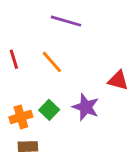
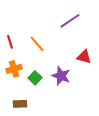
purple line: (66, 21) -> (70, 21), moved, turned -50
orange cross: (21, 117) -> (14, 69), moved

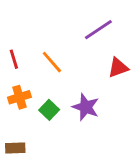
red triangle: (84, 57) -> (118, 68), moved, turned -35
brown rectangle: (20, 104) -> (15, 148), moved

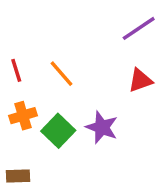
purple line: (98, 30) -> (139, 28), moved
green square: (49, 110) -> (58, 131), size x1.4

